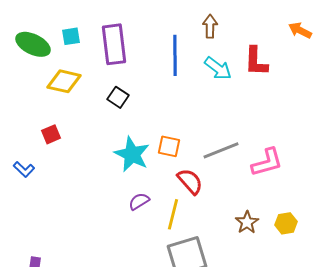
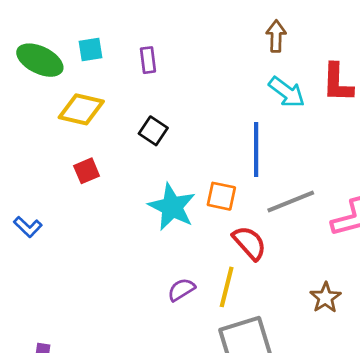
purple rectangle: (114, 44) -> (148, 60), size x0.5
blue line: (175, 55) -> (256, 149), moved
red square: (51, 134) -> (87, 171), moved
purple semicircle: (139, 201) -> (181, 290), moved

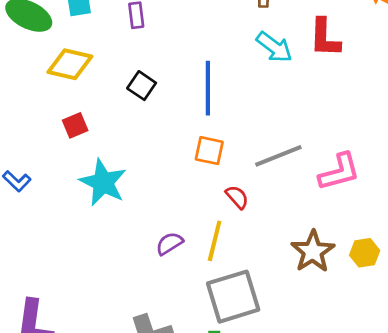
blue line: (256, 149) -> (208, 88), moved
cyan star: (172, 207) -> (103, 182), moved
red semicircle: (249, 243) -> (237, 197), size x0.7
brown star: (325, 298) -> (313, 251), size x1.4

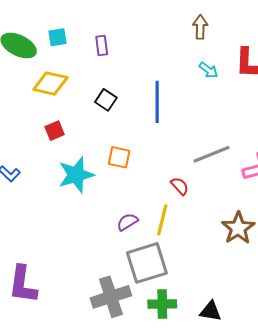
cyan arrow: (274, 47) -> (208, 70), size x0.7
orange square: (209, 151) -> (119, 157), moved
cyan star: (103, 182) -> (76, 175), turned 30
gray square: (233, 297) -> (147, 263), moved

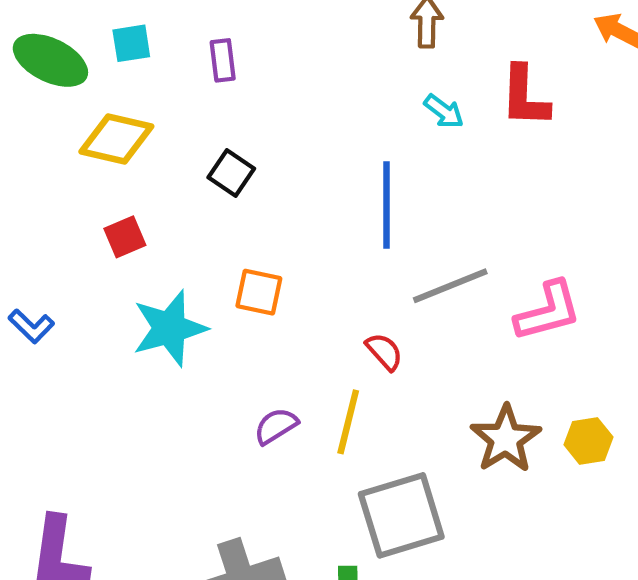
blue line: (157, 102) -> (386, 205), moved
gray square: (147, 263) -> (401, 515), moved

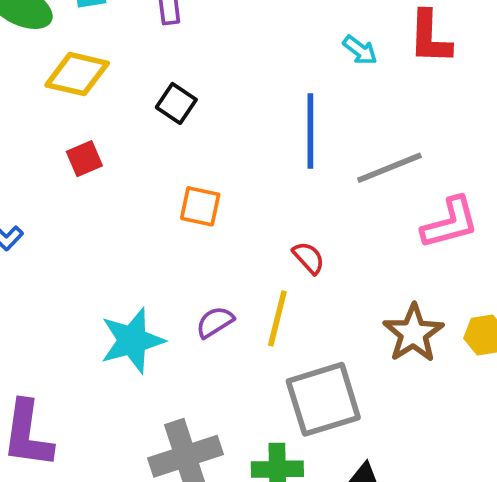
gray line: (450, 286) -> (389, 168), moved
cyan star: (170, 328) -> (132, 341), moved

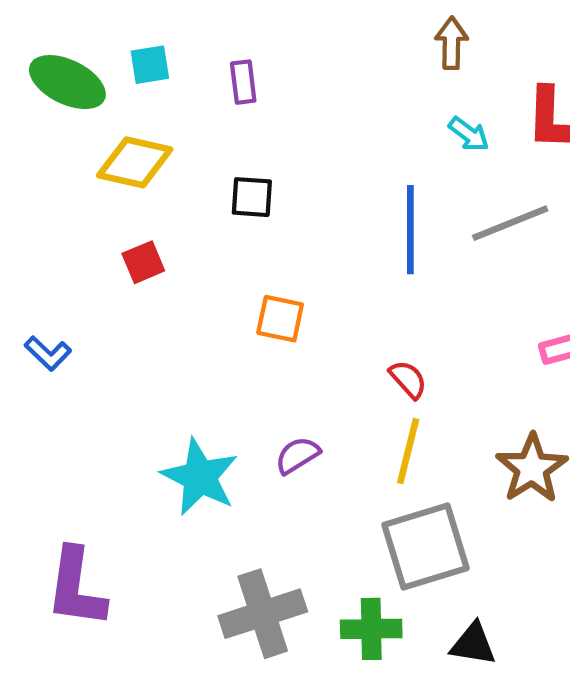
black square: (176, 103) -> (252, 197), turned -30
gray line: (389, 168) -> (510, 223), moved
yellow line: (277, 318) -> (408, 451), moved
cyan star: (132, 341) -> (200, 477), turned -30

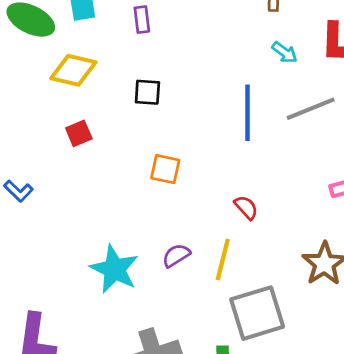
yellow line: (408, 451) -> (223, 260), moved

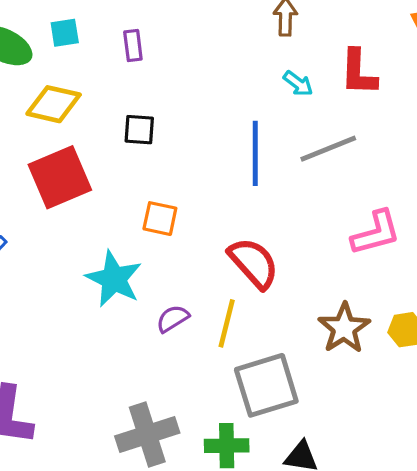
red square: (79, 133) -> (60, 177), size x2.0
red semicircle: (246, 207) -> (254, 263), size x1.8
cyan star: (114, 269) -> (114, 279), moved

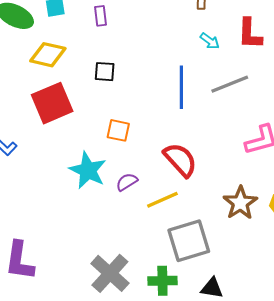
purple semicircle: (173, 319) -> (127, 182), moved
yellow line: (227, 323) -> (162, 200), turned 52
gray cross: (147, 435) -> (110, 273), turned -30

